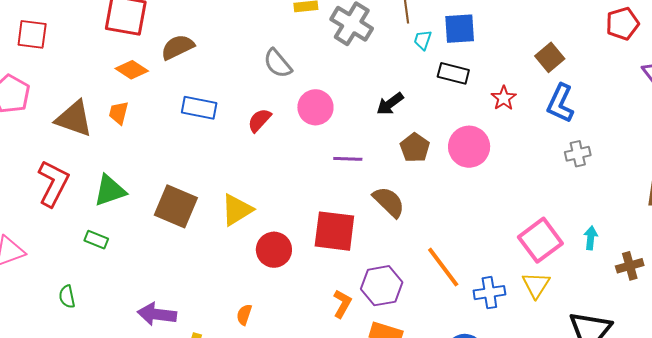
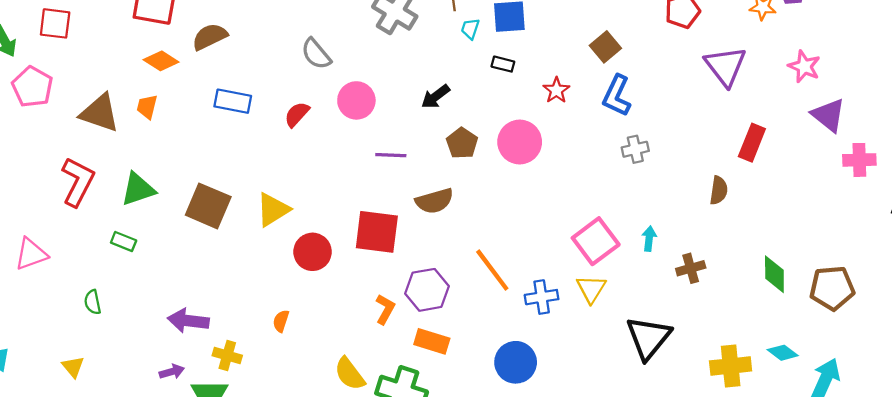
black rectangle: (453, 73) -> (503, 64), size x0.7
brown semicircle: (389, 202) -> (434, 201), turned 120

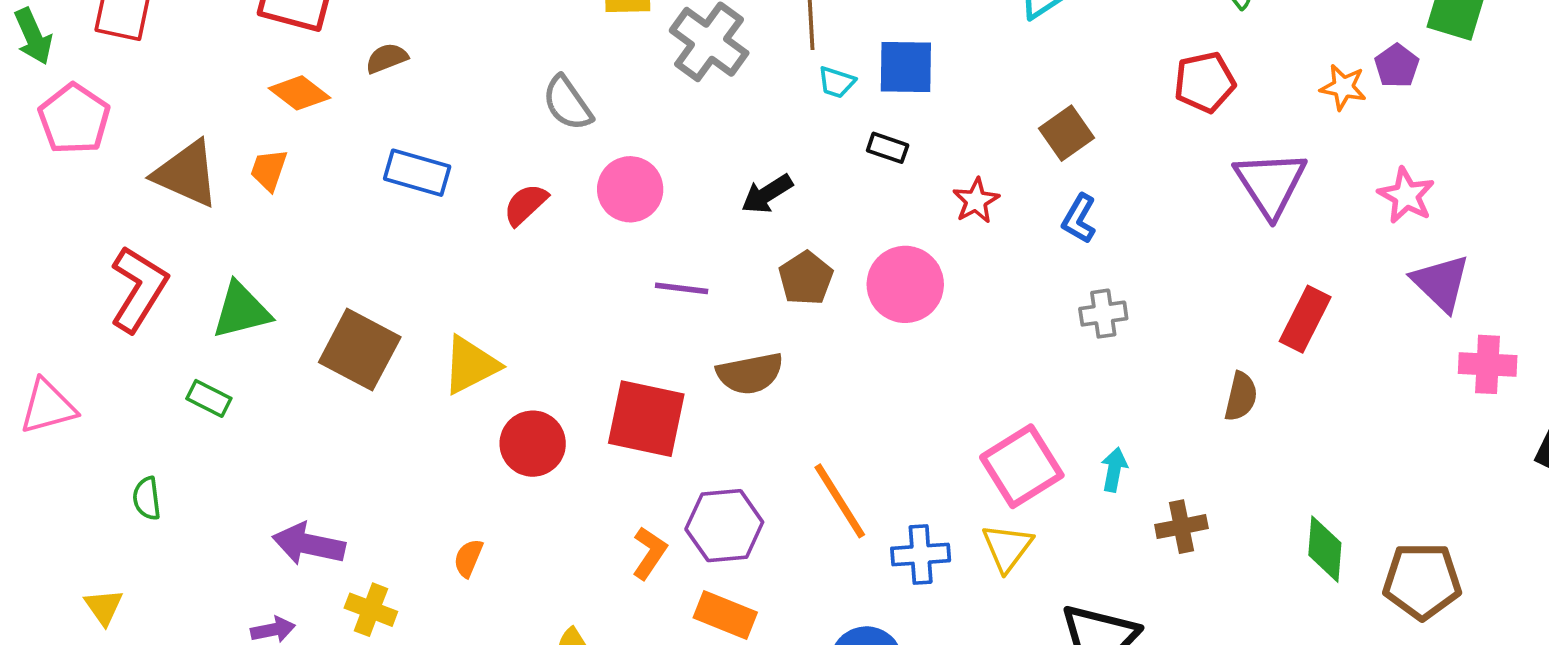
cyan trapezoid: (470, 29) -> (837, 82), turned -95
brown semicircle: (210, 37) -> (387, 58), size x0.7
blue L-shape: (617, 96) -> (1079, 219), size x0.7

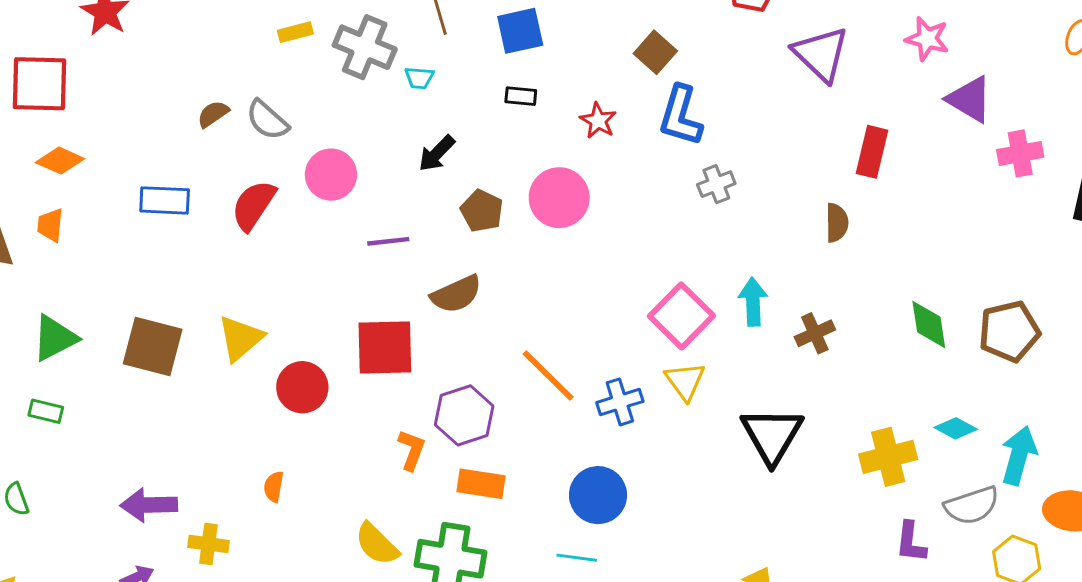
brown semicircle: (387, 58) -> (213, 114), moved
cyan trapezoid: (837, 82) -> (419, 78), moved
red semicircle: (526, 205) -> (253, 205), size x1.4
blue L-shape: (1079, 219) -> (681, 116), size x1.6
cyan arrow: (1114, 470) -> (753, 302), size x1.4

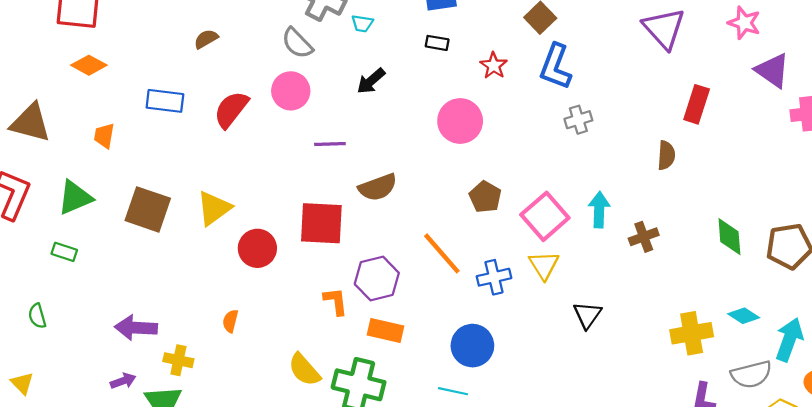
gray semicircle: (267, 120) -> (297, 43), moved
brown pentagon: (482, 211) -> (485, 197), moved
orange trapezoid: (50, 225) -> (104, 136), moved
black triangle: (772, 435) -> (587, 315), moved, size x0.6
orange L-shape: (412, 450) -> (336, 301), turned -32

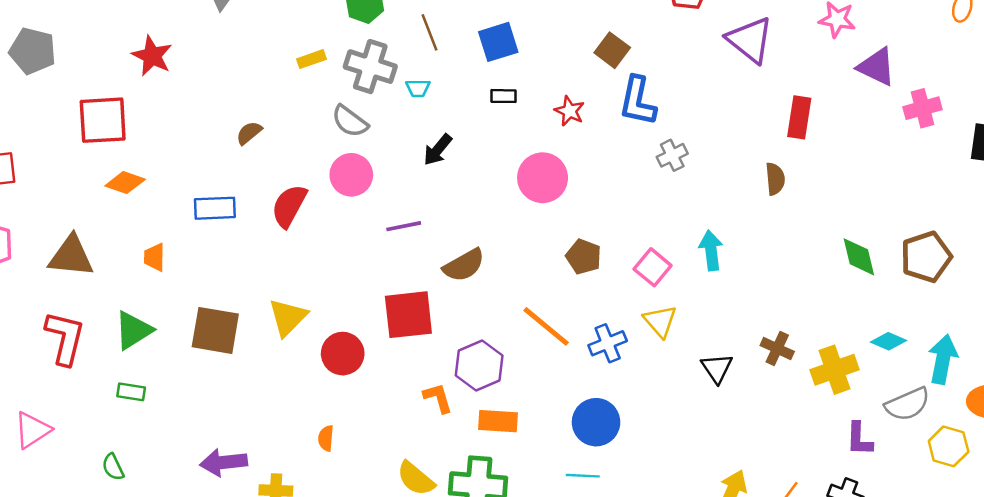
pink square: (545, 216) -> (653, 267), size x0.7
brown cross: (644, 237) -> (777, 348), moved, turned -36

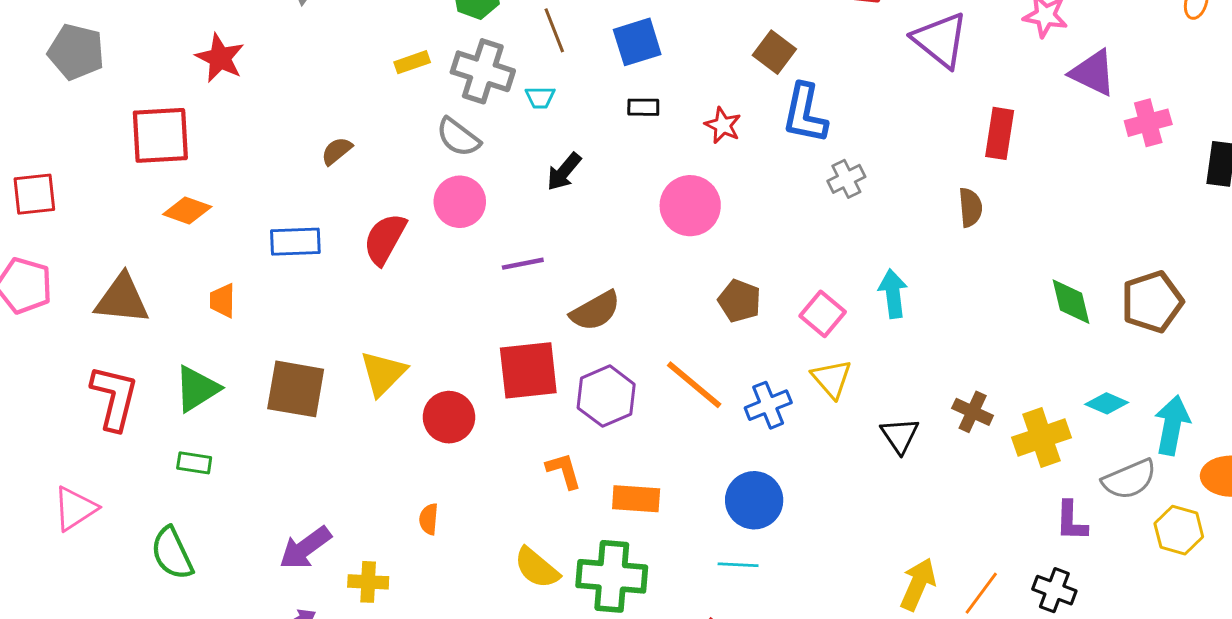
purple hexagon: (479, 365) -> (606, 396), moved
purple arrow: (223, 462) -> (305, 548), turned -30
green semicircle: (113, 467) -> (172, 553), size x1.6

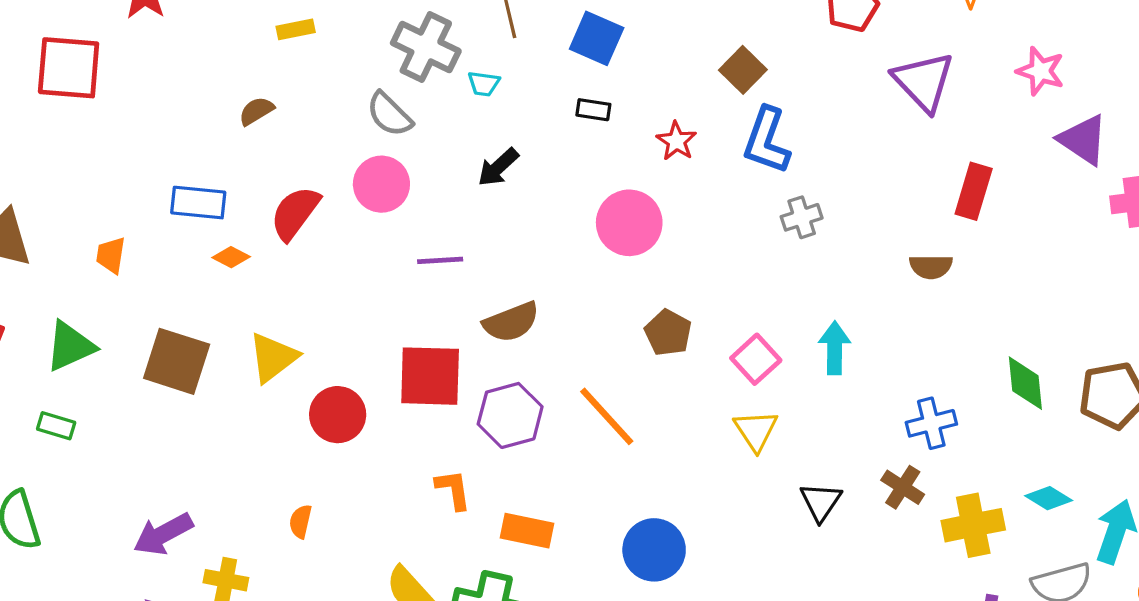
blue square: (637, 42) -> (597, 38), turned 33
yellow rectangle: (412, 62) -> (296, 29), moved
brown semicircle: (970, 207) -> (931, 267), turned 87
orange diamond: (187, 211) -> (231, 257), moved, size x0.7
blue cross: (768, 405) -> (931, 423), moved

